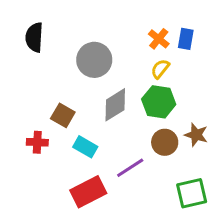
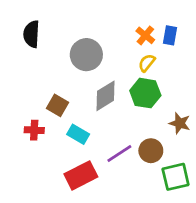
brown circle: (165, 142) -> (151, 151), moved

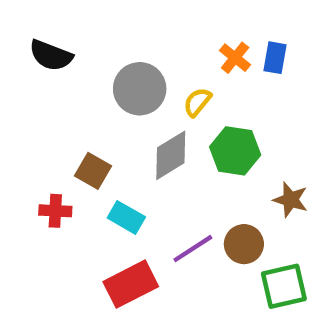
black semicircle: (31, 34) -> (51, 55), turned -72
yellow semicircle: (147, 63) -> (197, 102), moved

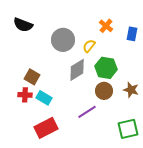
blue rectangle: (275, 58) -> (132, 34), moved
brown square: (93, 171) -> (32, 77), moved
cyan rectangle: (126, 217) -> (44, 98), moved
brown circle: (244, 244) -> (104, 91), moved
red rectangle: (131, 284) -> (46, 128), moved

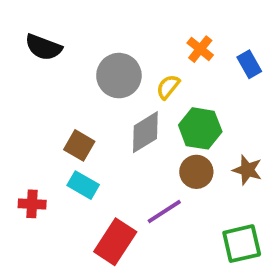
blue rectangle: (132, 34) -> (249, 64), turned -40
brown square: (32, 77) -> (79, 145), moved
red cross: (25, 95) -> (32, 204), moved
red rectangle: (46, 128) -> (115, 242), moved, turned -30

